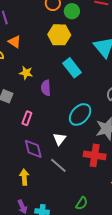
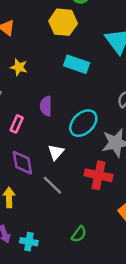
cyan rectangle: (72, 68) -> (77, 64), turned -36
purple semicircle: (46, 88) -> (46, 106), moved

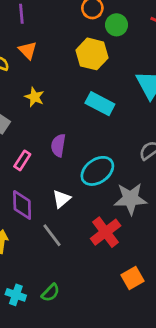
red cross: (99, 175) -> (106, 232), turned 32
green semicircle: (79, 234) -> (51, 293), moved

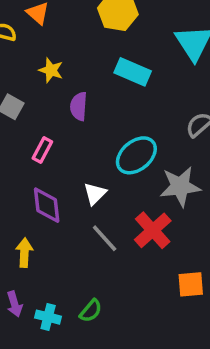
purple semicircle: (58, 145) -> (79, 106), moved
gray line: (52, 235) -> (105, 238), moved
orange square: (132, 278) -> (191, 284), turned 30

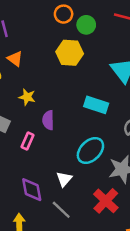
cyan rectangle: (133, 72) -> (96, 105), moved
pink rectangle: (42, 150) -> (27, 141), moved
gray line: (105, 238) -> (61, 210), moved

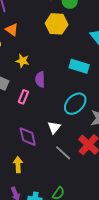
gray line: (61, 210) -> (63, 153), moved

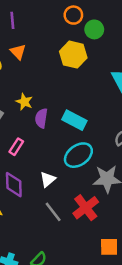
yellow star: (22, 61) -> (24, 102), moved
cyan rectangle: (79, 66) -> (74, 120), moved
pink rectangle: (23, 97) -> (16, 147), moved

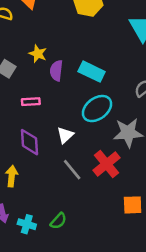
pink rectangle: (16, 147) -> (31, 102), turned 56

